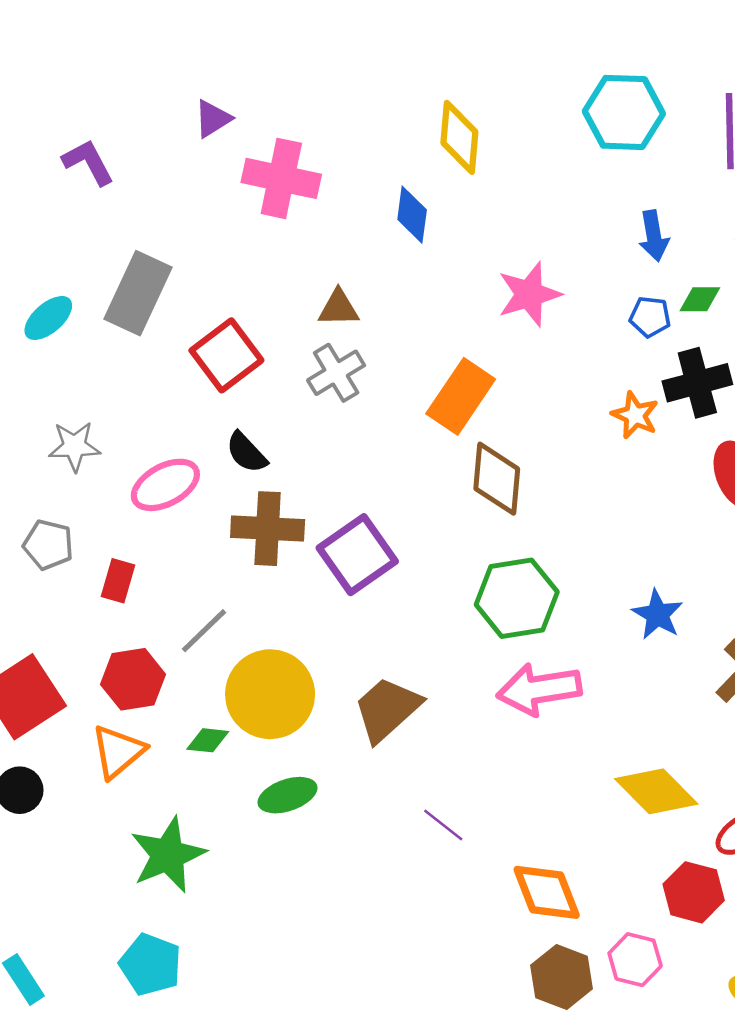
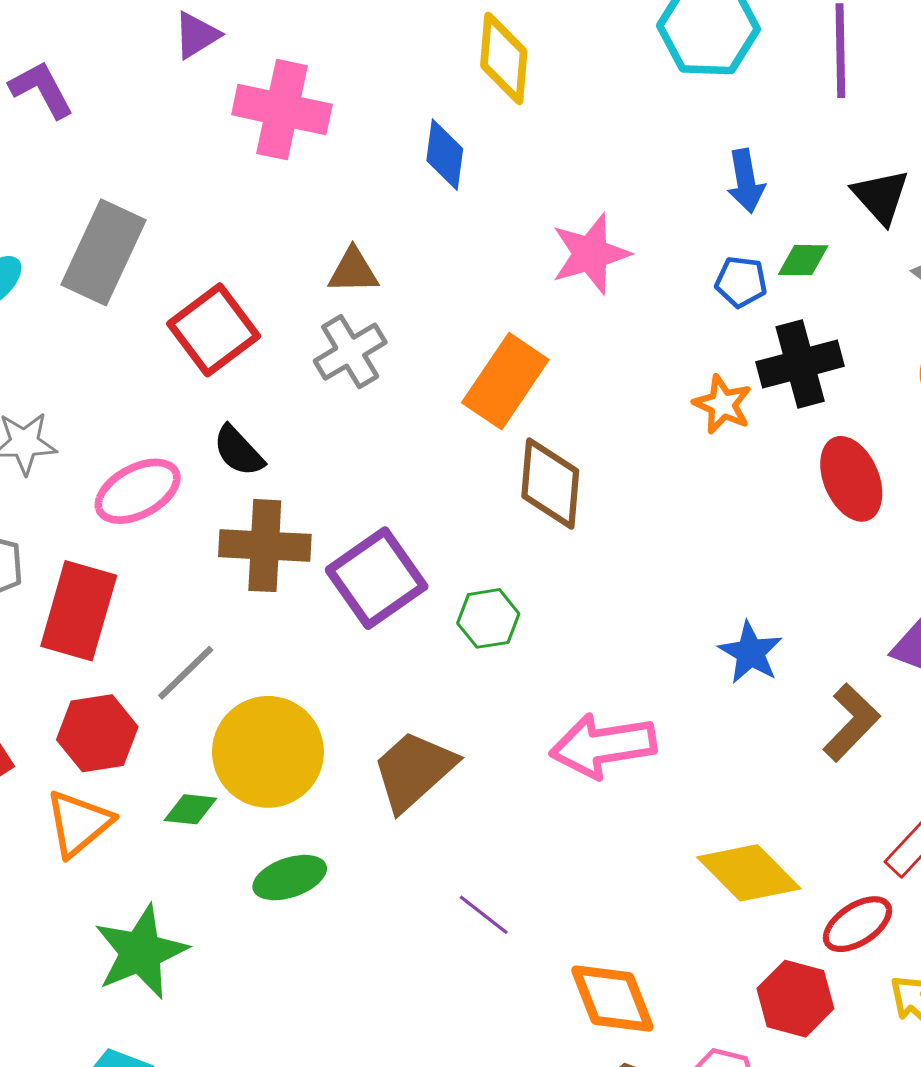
red rectangle: (118, 581) -> (79, 611), size x1.8
green hexagon: (517, 598) -> (488, 618), moved, size x0.6

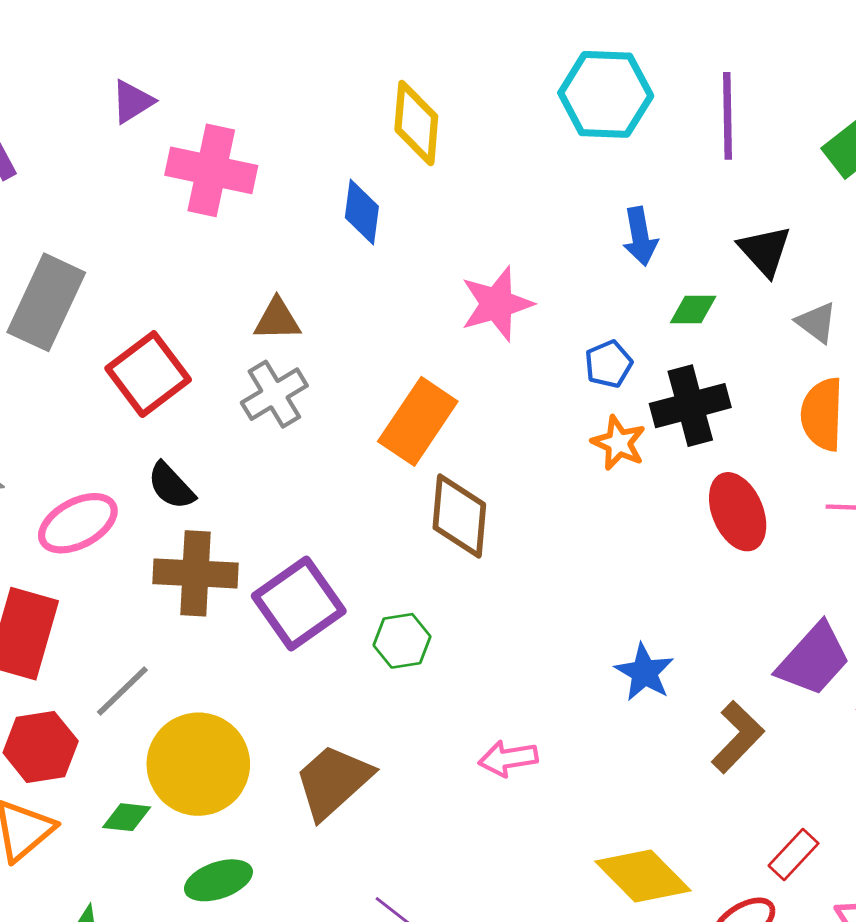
blue pentagon: (741, 282) -> (609, 364), moved, turned -30
pink arrow: (603, 746) -> (508, 758), size x0.6

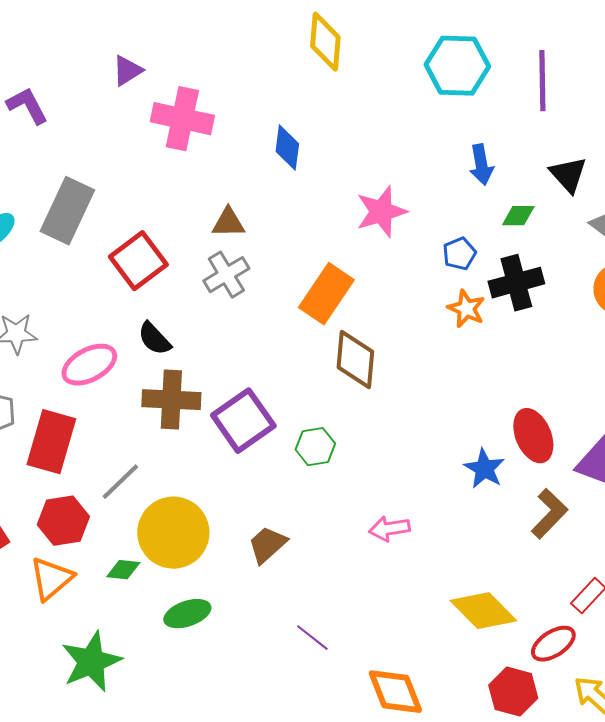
yellow diamond: (416, 123) -> (325, 42), moved
red ellipse: (738, 512) -> (533, 436), moved
brown trapezoid: (333, 781) -> (267, 545), size x0.7

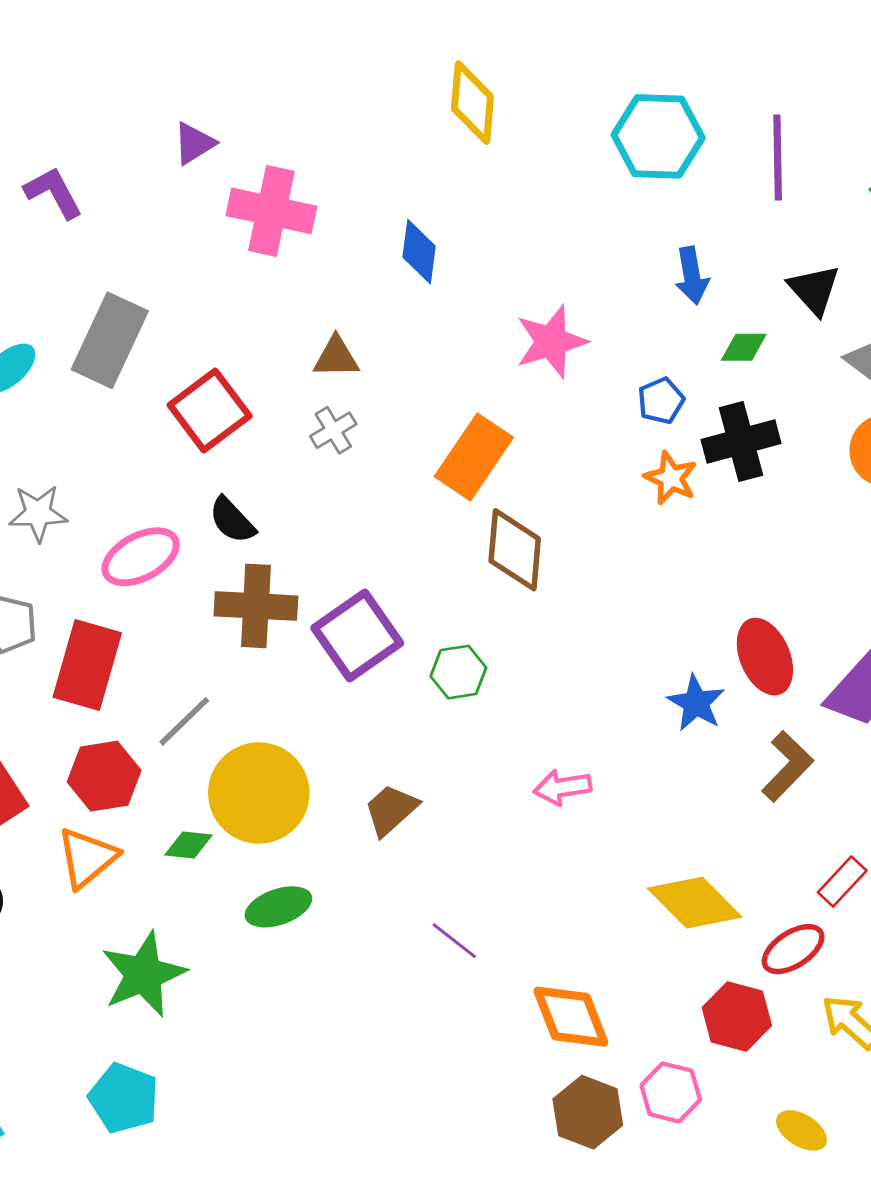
gray cross: (226, 275) -> (333, 430), size x0.7

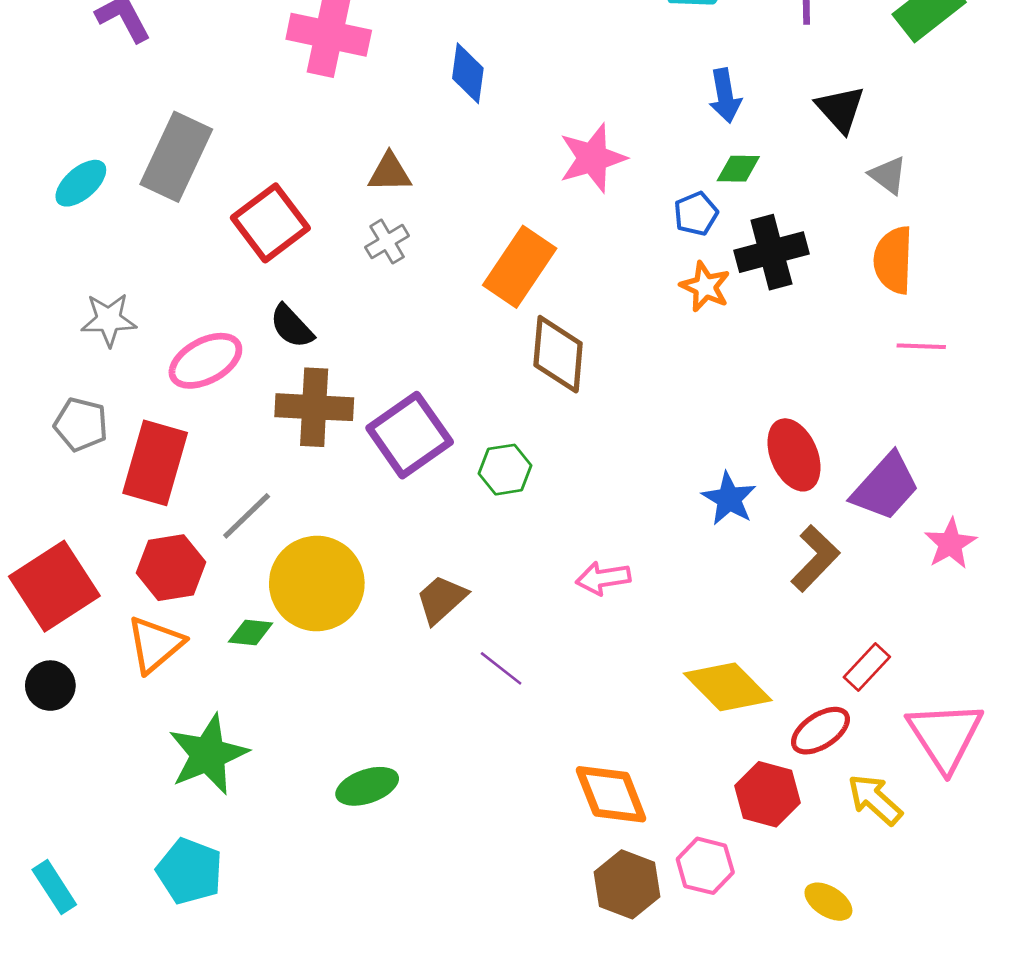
green diamond: (744, 347) -> (738, 169), moved
green ellipse: (278, 907) -> (367, 786), moved
purple line: (454, 941) -> (501, 668), moved

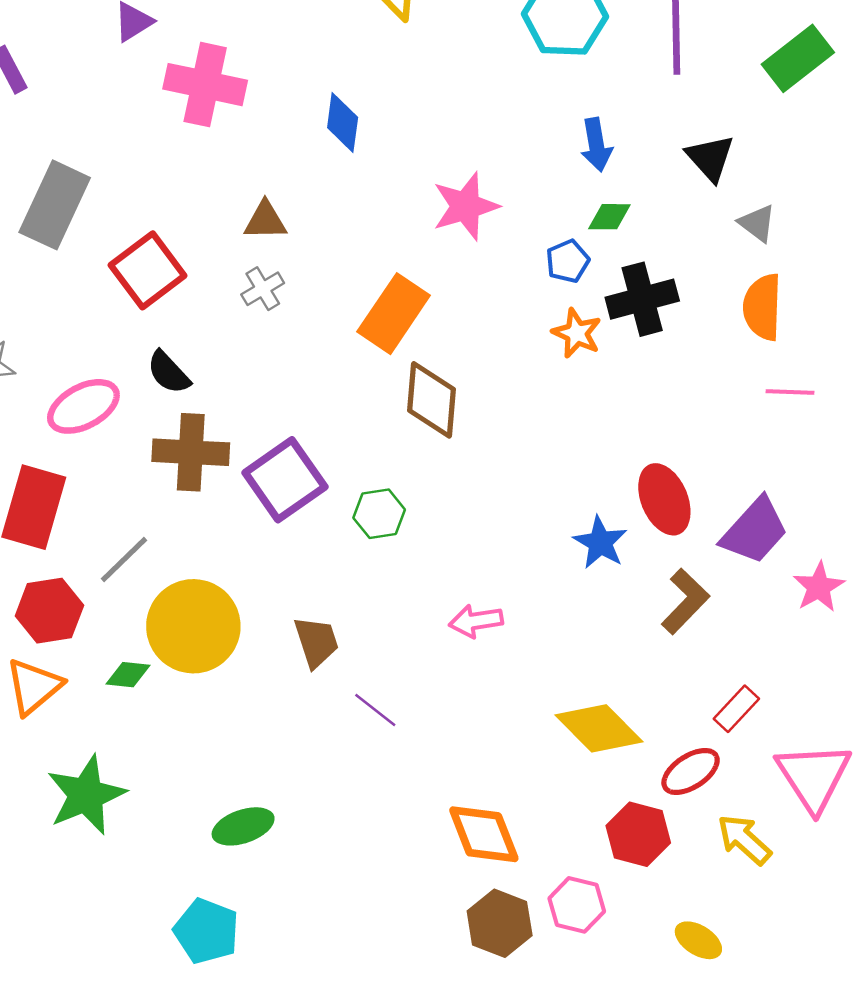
brown trapezoid: (441, 599) -> (316, 642), turned 114
cyan pentagon: (190, 871) -> (206, 931), moved

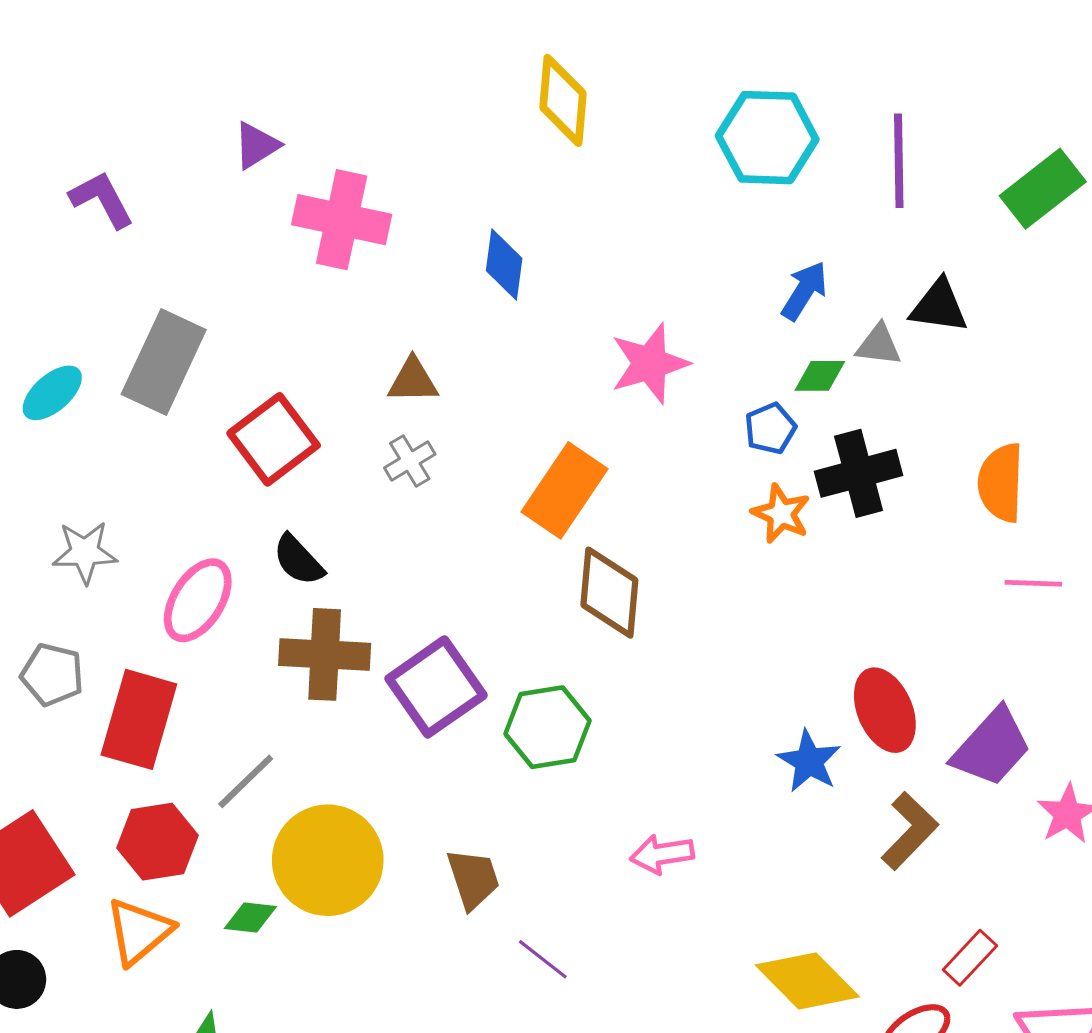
blue arrow: (596, 145) -> (804, 291), turned -138
black triangle: (710, 158) -> (939, 306), turned -40
gray triangle: (757, 223) -> (879, 345), moved, turned -30
pink ellipse: (83, 406) -> (198, 600), turned -30
green hexagon: (379, 514) -> (547, 727), size x1.4

